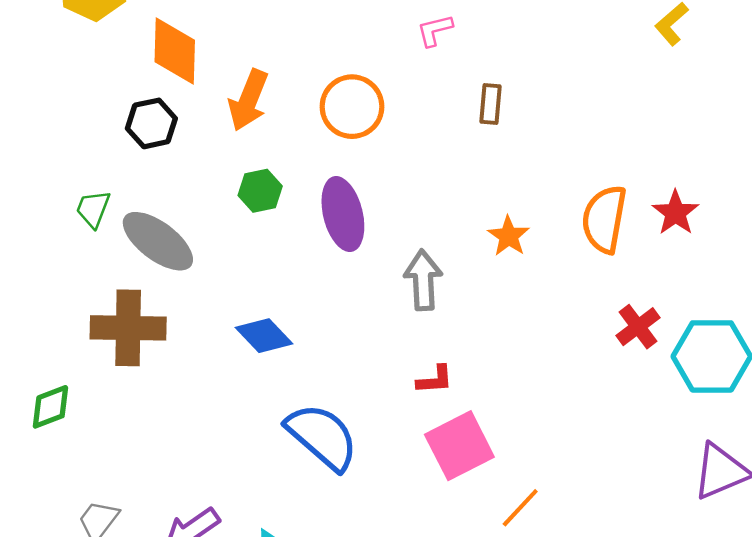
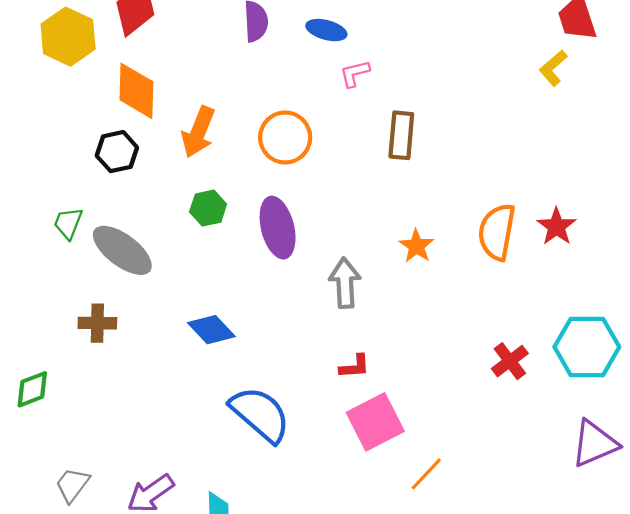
brown rectangle: (490, 104) -> (401, 135), size x1.4
red cross: (638, 327) -> (510, 361), moved
brown cross: (128, 328) -> (97, 323), size x0.6

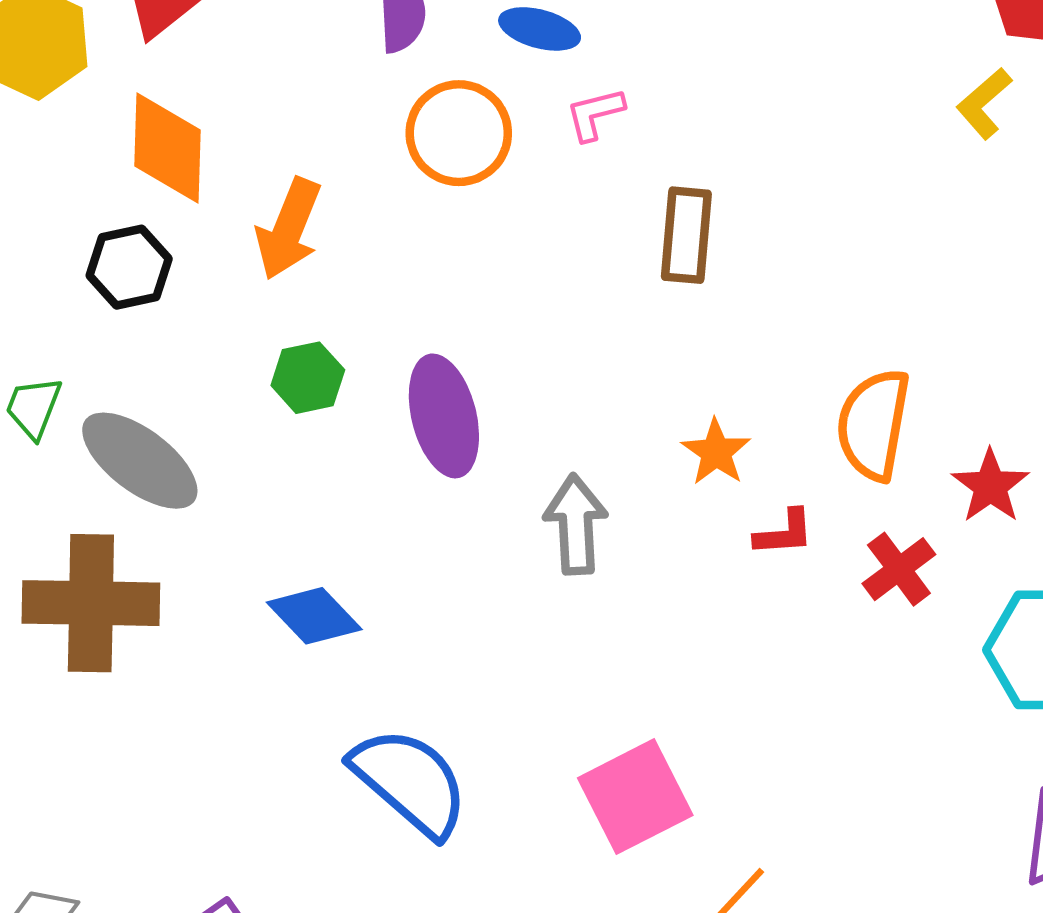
orange circle: (285, 137) -> (459, 133), moved
red star: (557, 226) -> (990, 486), moved
brown cross: (97, 323) -> (91, 603), size x1.8
red cross: (510, 361) -> (899, 569), moved
red L-shape: (355, 366) -> (784, 533), moved

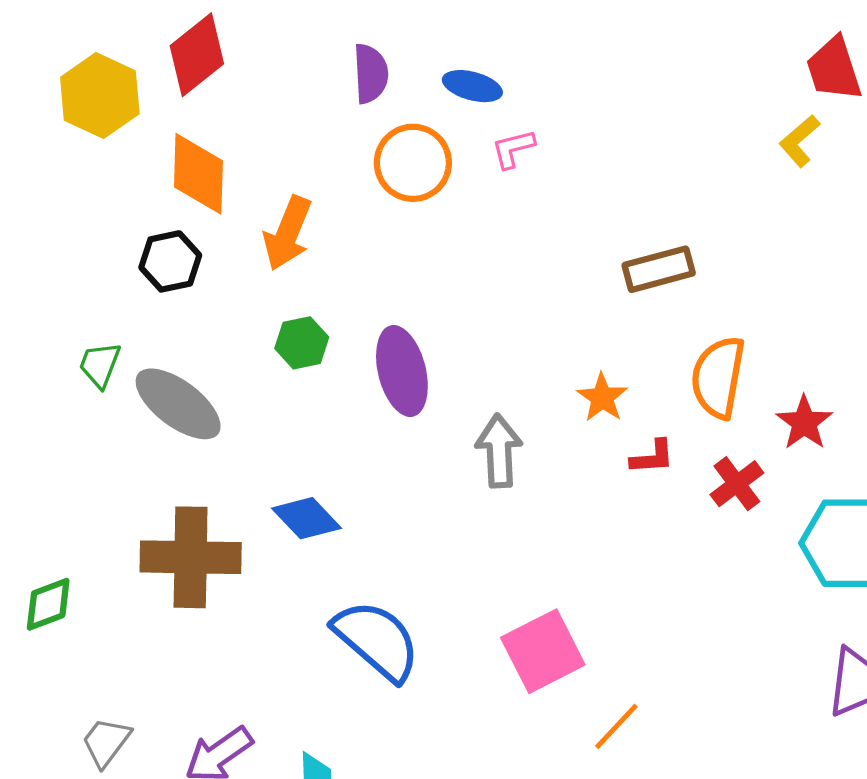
brown rectangle: (686, 235) -> (659, 269), moved, turned 70
brown cross: (91, 603) -> (191, 557), moved

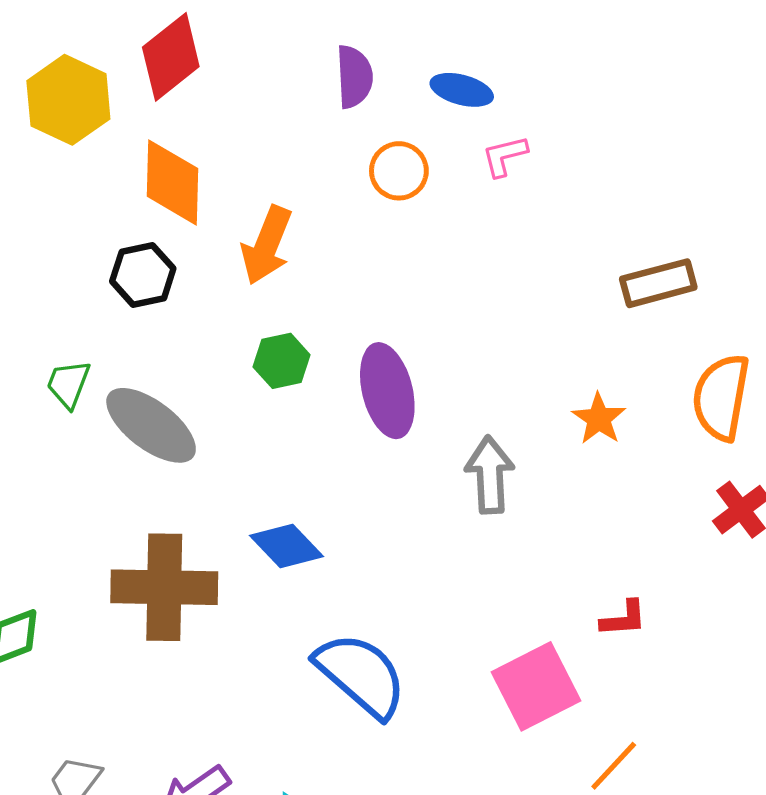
orange circle: (413, 163) -> (399, 171), size x0.7
red L-shape: (652, 457) -> (624, 619), moved

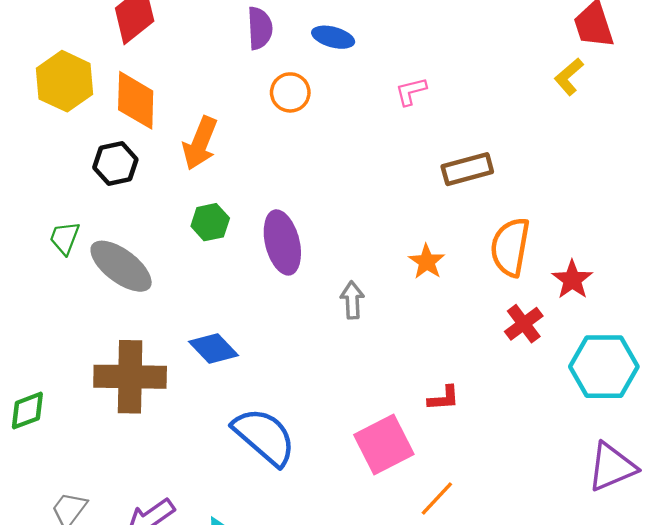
yellow hexagon: (68, 100) -> (65, 81), moved
pink L-shape: (505, 156) -> (411, 91), moved
gray arrow: (490, 475) -> (352, 300), size x0.7

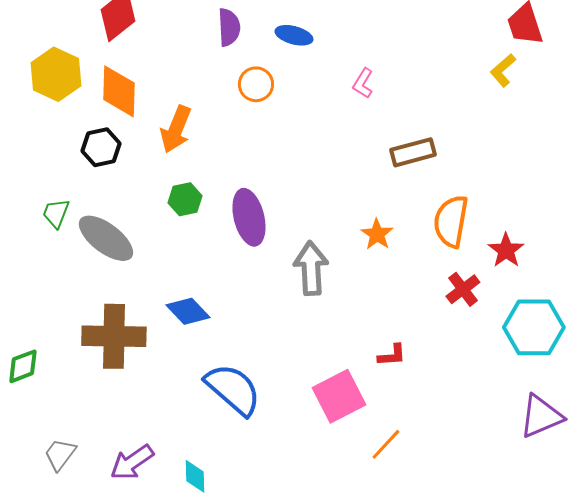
pink L-shape: (411, 91) -> (363, 83), turned -44
gray arrow: (352, 300) -> (311, 268), size x1.6

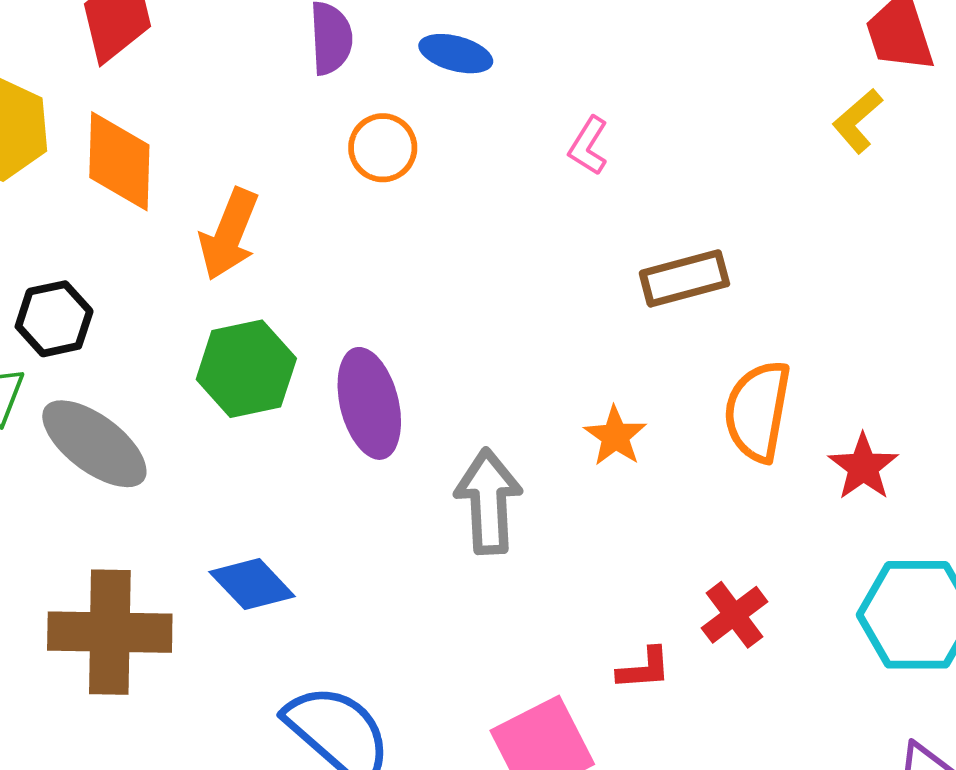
black hexagon: (101, 147) -> (54, 319), moved
green hexagon: (185, 199) -> (246, 369), size x1.5
red cross: (463, 289) -> (734, 615), moved

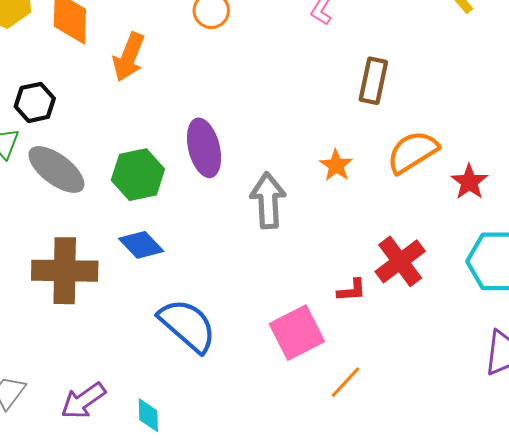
brown rectangle: (684, 278) -> (373, 81), turned -63
green hexagon: (246, 369) -> (138, 175), moved
orange semicircle: (758, 411) -> (413, 152), turned 48
red cross: (734, 615) -> (400, 261), size x1.4

